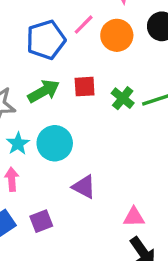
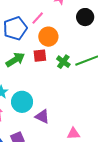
orange circle: (117, 35) -> (48, 37), moved
cyan circle: (55, 143) -> (22, 102), moved

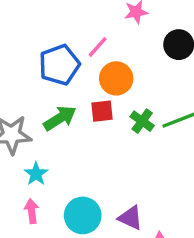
cyan circle: (22, 102) -> (83, 215), moved
purple triangle: (42, 116) -> (131, 218), moved

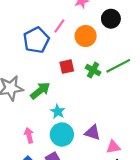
orange circle: (116, 78) -> (86, 36), moved
green arrow: (60, 118) -> (40, 91), moved
cyan star: (36, 174) -> (58, 111), moved

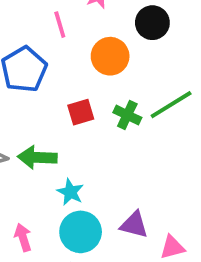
pink line: (59, 26) -> (60, 25), moved, turned -48
green arrow: (40, 91) -> (37, 157), turned -135

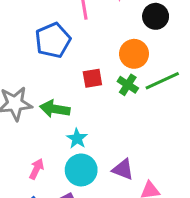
orange circle: (110, 56) -> (134, 54), moved
pink arrow: (23, 237) -> (36, 169), turned 36

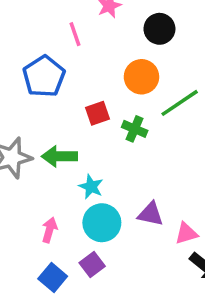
green cross: (128, 85) -> (135, 129), moved

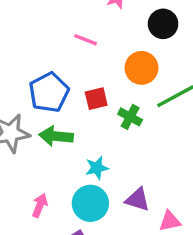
pink line: (75, 34) -> (86, 40), moved, turned -55
blue pentagon: (44, 76) -> (49, 92), moved
cyan star: (91, 187) -> (97, 168), moved, turned 30

